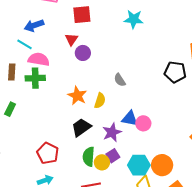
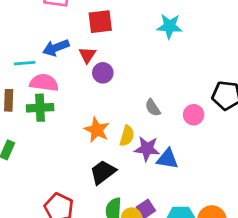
blue arrow: (34, 25) -> (56, 48), moved
cyan line: (24, 44) -> (25, 63), turned -35
pink circle: (143, 123) -> (194, 115), moved
purple star: (112, 132) -> (147, 149), moved, turned 30

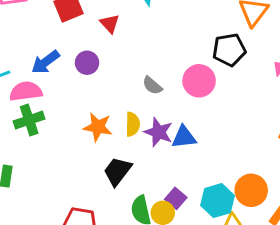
blue arrow: (56, 48) -> (45, 62), moved
red triangle: (87, 55) -> (110, 24), moved
pink circle: (194, 115) -> (199, 81), size x1.4
purple star: (147, 149) -> (159, 132), turned 30

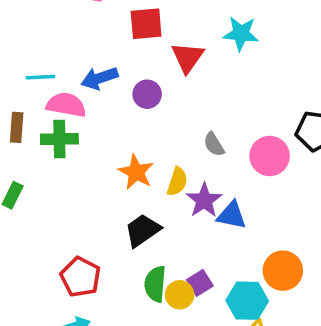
red triangle: (110, 24) -> (187, 57), size x1.4
orange circle: (251, 190) -> (283, 271), moved

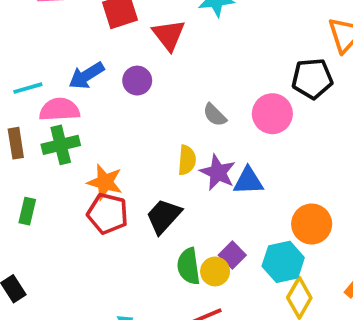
orange star: (136, 172) -> (105, 182), moved
red pentagon: (80, 277) -> (108, 214), moved

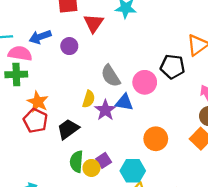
gray semicircle: (215, 115) -> (111, 76), size x1.5
blue triangle: (248, 181) -> (124, 102), moved
orange circle: (312, 224) -> (156, 139), moved

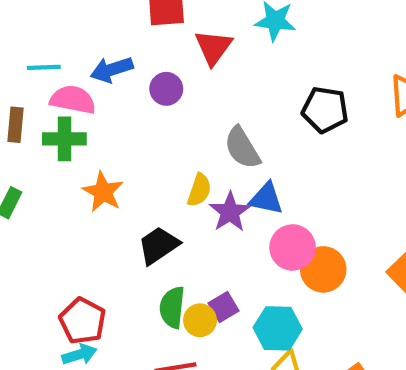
black pentagon: (172, 67) -> (325, 110), moved
pink circle: (145, 82) -> (293, 247), moved
red pentagon: (35, 121) -> (83, 321), moved

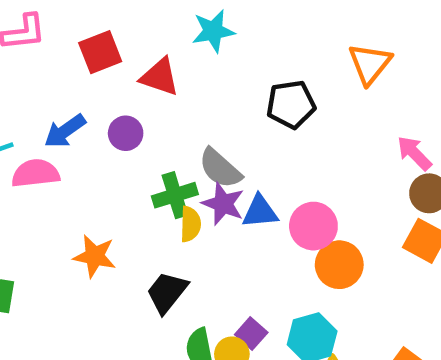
red triangle: (213, 47) -> (160, 77), turned -30
green cross: (64, 139) -> (175, 195), moved
purple star: (230, 212) -> (223, 204), moved
pink circle: (293, 247) -> (313, 226), moved

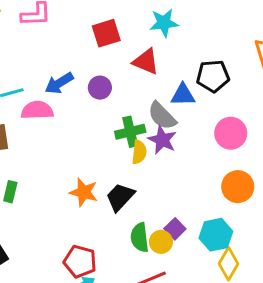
red square: (100, 52) -> (106, 33), moved
red triangle: (160, 77) -> (146, 62), moved
blue triangle: (260, 212) -> (183, 95), moved
pink circle: (313, 226) -> (231, 133), moved
orange star: (95, 256) -> (84, 192), moved

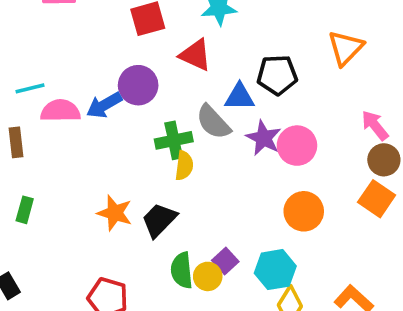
blue arrow: (59, 83) -> (104, 105), moved
purple circle: (100, 88) -> (138, 85), size x1.4
purple star: (162, 140) -> (264, 138), moved

